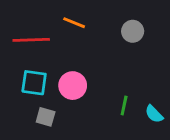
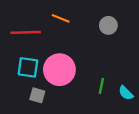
pink circle: (73, 86) -> (59, 70), size x1.4

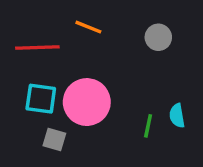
cyan semicircle: (126, 93) -> (177, 116), moved, turned 35

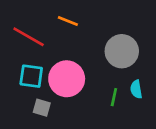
gray circle: (158, 37) -> (122, 51), moved, size x1.6
red line: (37, 47) -> (29, 37), turned 32

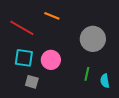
pink circle: (67, 79) -> (51, 60), size x0.7
cyan semicircle: (136, 89) -> (105, 81), moved

